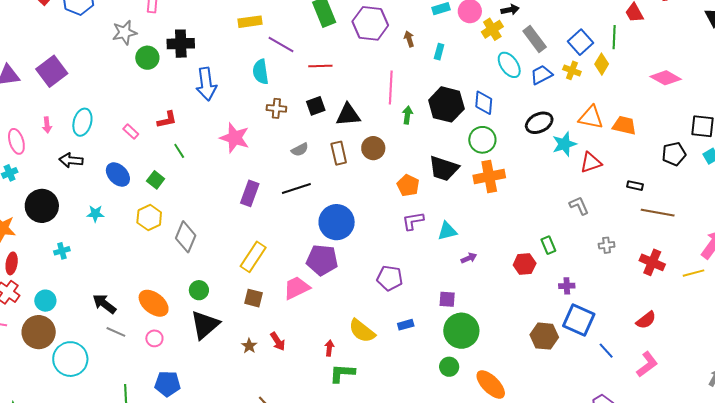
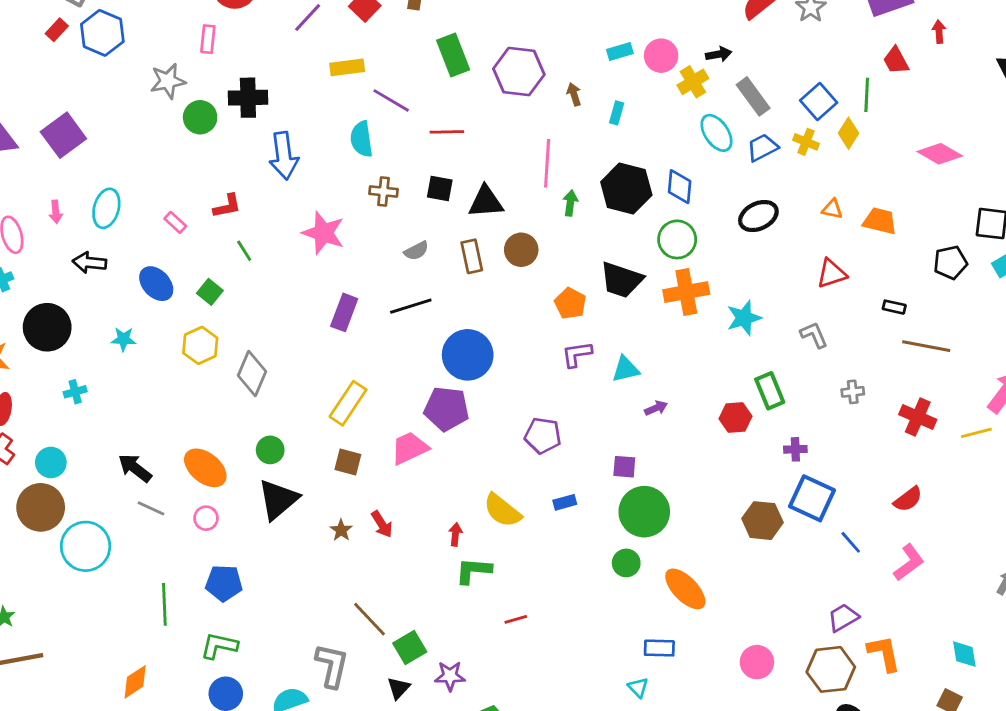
black square: (316, 106) -> (440, 189), turned 30
orange triangle: (591, 117) -> (832, 209), size x0.6
cyan star: (564, 144) -> (744, 318), moved
green rectangle: (548, 245) -> (770, 391), size x1.4

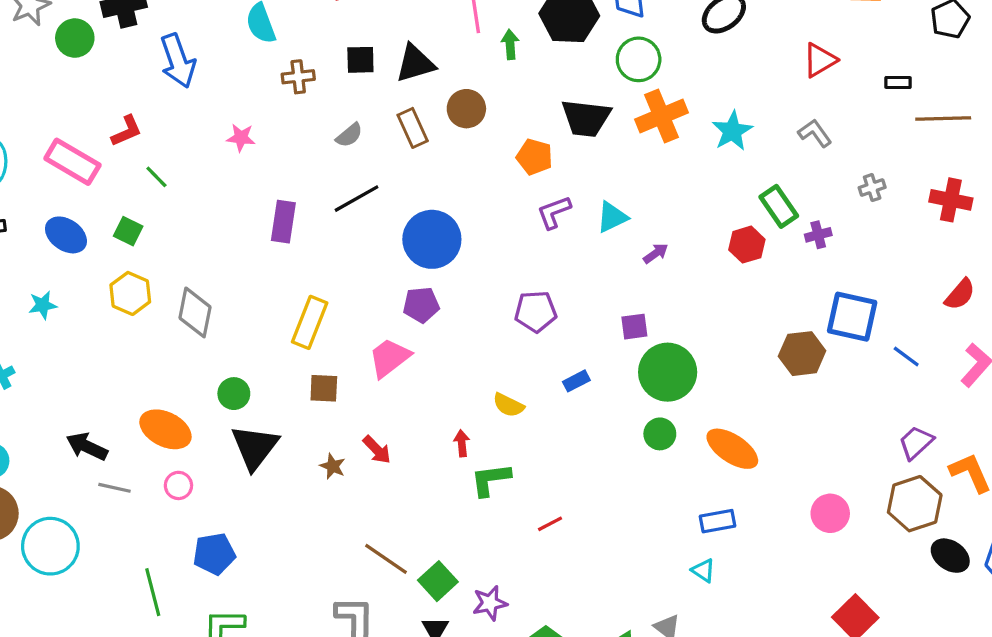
pink rectangle: (175, 222) -> (72, 162), size x2.0
pink star: (323, 233) -> (241, 138), size x0.6
purple pentagon: (446, 409) -> (421, 305), size x0.7
purple cross: (795, 449) -> (818, 235), moved
yellow semicircle: (502, 510) -> (508, 405), size x0.7

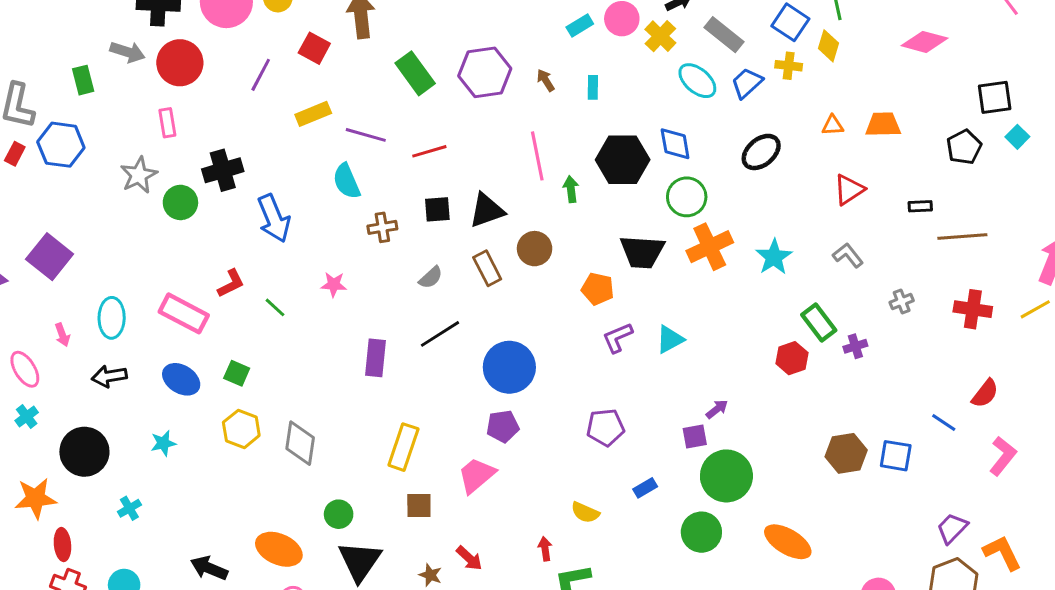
green line: (156, 177) -> (275, 307), moved
purple arrow: (656, 253) -> (717, 409), moved
blue square: (852, 317) -> (896, 456), moved, size x0.7
blue line: (906, 356) -> (944, 423), moved
green circle: (660, 434) -> (701, 532), moved, size x1.4

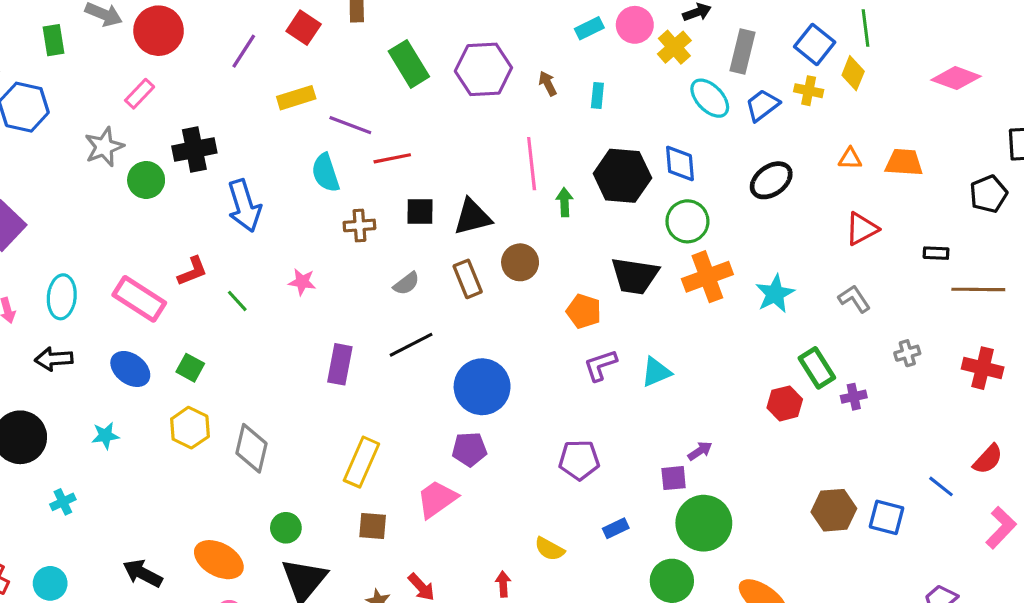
gray rectangle: (724, 35) -> (743, 51), turned 60
pink rectangle: (167, 123) -> (140, 94), turned 48
red line: (429, 151) -> (392, 158), moved

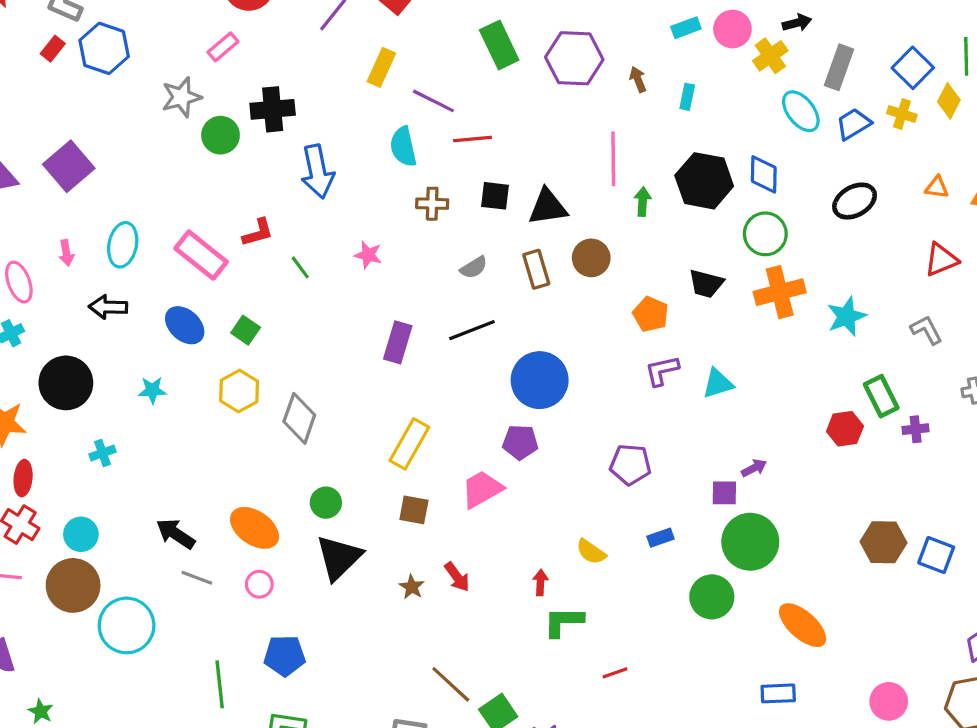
yellow rectangle: (296, 98) -> (381, 67), turned -54
black trapezoid: (635, 276) -> (706, 284), size x0.7

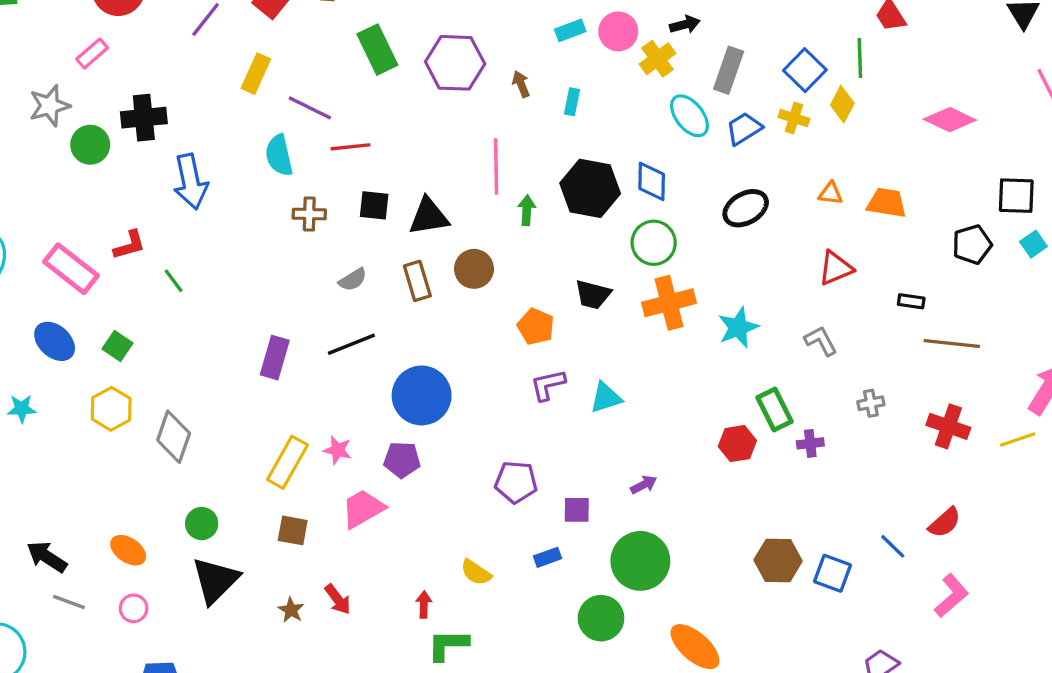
pink star: (368, 255) -> (338, 450), moved
purple square: (724, 493) -> (577, 510), moved
orange ellipse: (254, 528) -> (128, 550), size x0.7

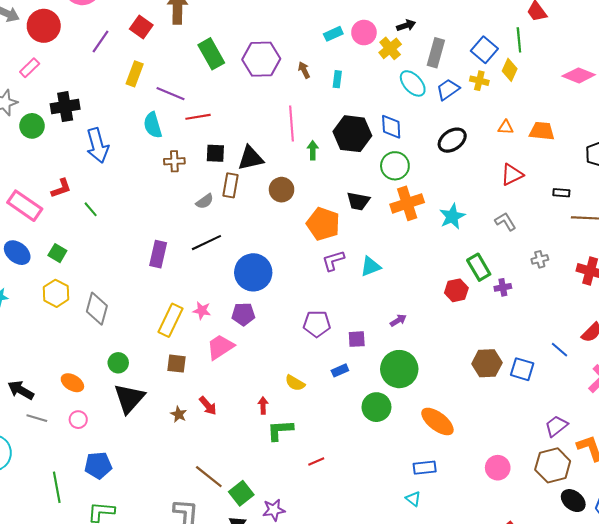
brown rectangle: (417, 281) -> (231, 185), moved, turned 30
orange pentagon: (536, 327) -> (323, 224), size x1.4

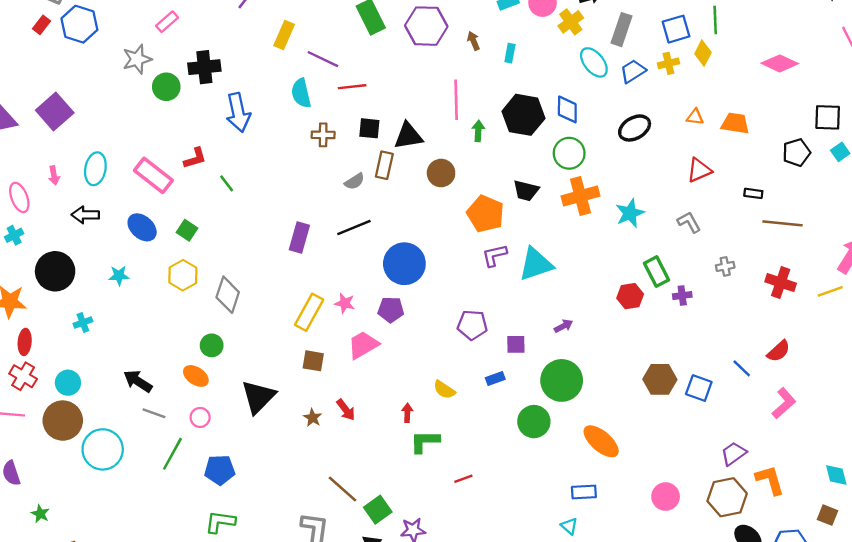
blue square: (484, 50) -> (676, 29), turned 30
yellow cross: (479, 81) -> (668, 63), turned -30
cyan triangle: (371, 266) -> (536, 264), size x1.5
green circle: (118, 363) -> (212, 345), moved
green line: (57, 487) -> (172, 454), moved, turned 36

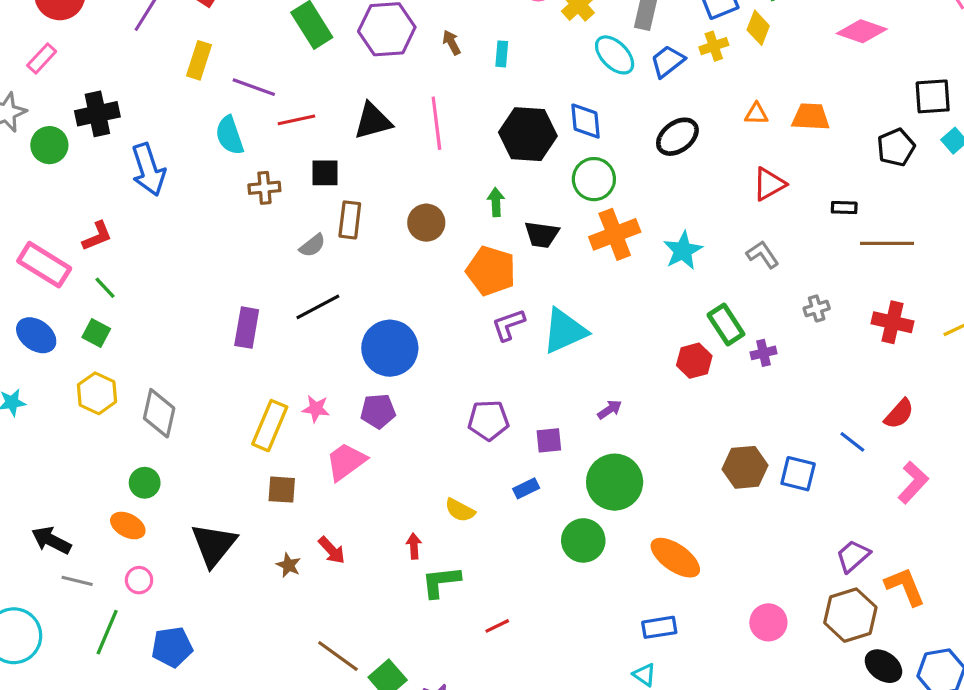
green arrow: (478, 131) -> (496, 202), moved
black triangle: (408, 136) -> (373, 121), moved
green line: (227, 183) -> (105, 288), moved

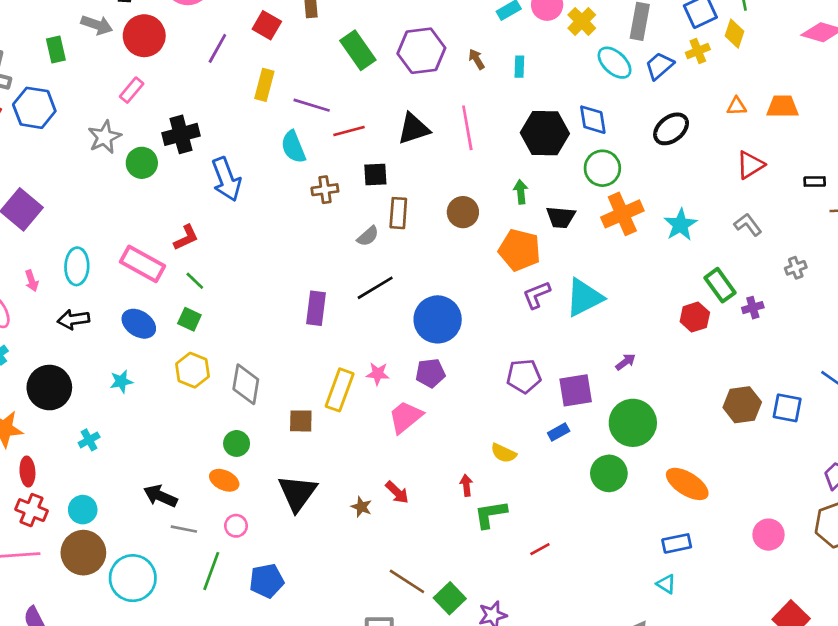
purple square: (549, 440) -> (576, 390), size x1.5
brown square: (282, 490) -> (301, 421), moved

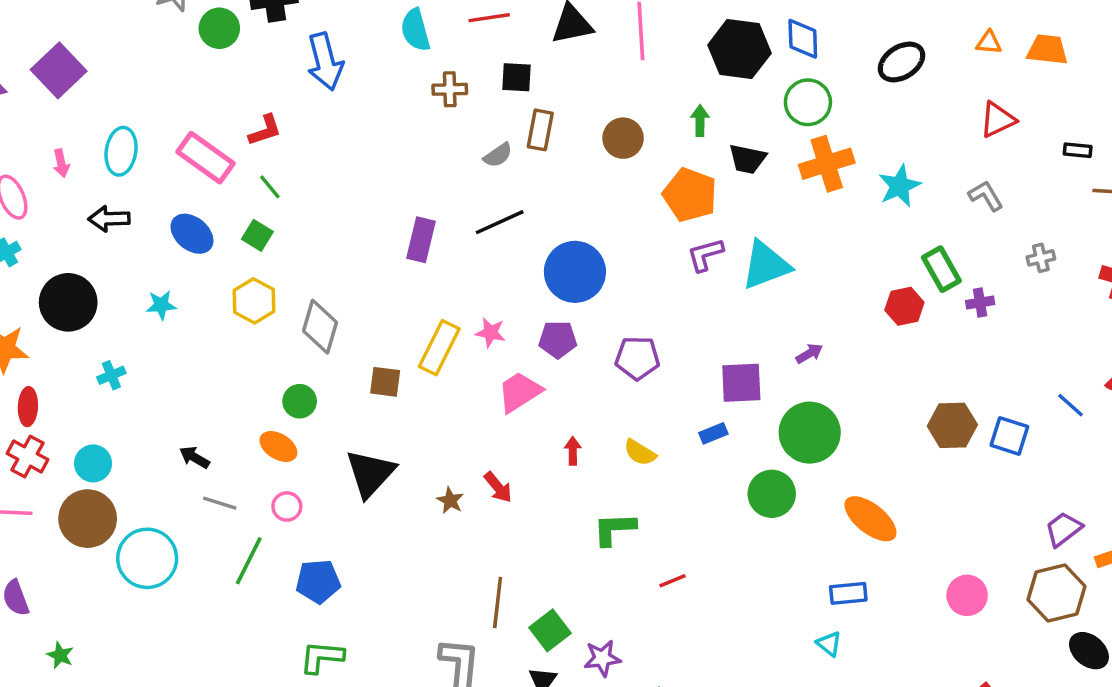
purple pentagon: (524, 376) -> (637, 358), moved
red arrow: (466, 485) -> (573, 451), moved
black arrow: (160, 496) -> (194, 457), size x0.7
brown line: (407, 581) -> (498, 602), turned 57

